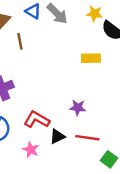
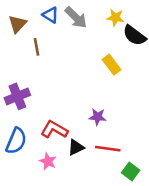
yellow rectangle: (91, 58) -> (112, 65), turned 54

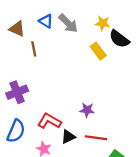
brown triangle: (17, 24) -> (17, 29), turned -49
yellow rectangle: (112, 65) -> (98, 51), moved

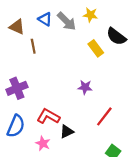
yellow star: (103, 23) -> (90, 15), moved
purple star: (87, 110) -> (85, 87), moved
red line: (96, 138) -> (104, 116), moved, turned -60

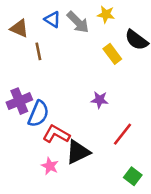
blue semicircle: (16, 126) -> (38, 114), moved
black triangle: (67, 132) -> (78, 152), size x1.5

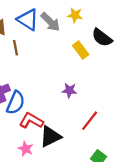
blue triangle: (52, 20) -> (28, 20), size x1.5

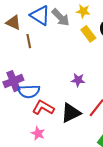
yellow rectangle: (81, 50) -> (88, 34), moved
blue semicircle: (16, 103) -> (29, 91), turned 65
black triangle: (50, 136) -> (71, 113), moved

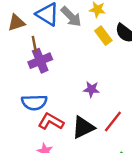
brown triangle: (13, 23) -> (16, 23), turned -42
purple cross: (13, 81) -> (40, 61), moved

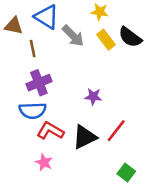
gray arrow: (71, 17) -> (73, 36), moved
brown triangle: (16, 23) -> (14, 26), turned 30
purple cross: (40, 61) -> (39, 83), moved

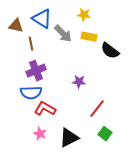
black semicircle: (130, 37) -> (110, 51), moved
yellow rectangle: (106, 40) -> (89, 37), turned -42
black triangle: (84, 137) -> (69, 138), moved
green square: (126, 172) -> (105, 134), moved

